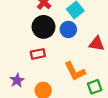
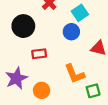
black circle: (44, 27) -> (23, 26), moved
purple star: (17, 80) -> (16, 78), size x1.5

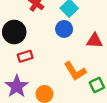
red rectangle: (39, 54) -> (25, 56), moved

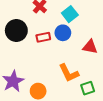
red rectangle: (25, 56) -> (43, 37), moved

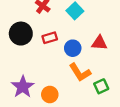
blue circle: (63, 33) -> (73, 48), moved

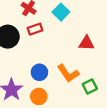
red rectangle: (50, 38) -> (35, 29), moved
blue circle: (73, 48) -> (39, 72), moved

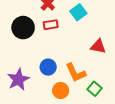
green square: (90, 86) -> (95, 89), turned -32
orange circle: (39, 96) -> (61, 91), moved

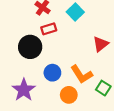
black circle: (23, 28) -> (30, 47), moved
red triangle: (98, 46) -> (101, 44), turned -42

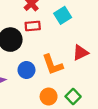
orange L-shape: (81, 74) -> (53, 65), moved
orange circle: (69, 95) -> (49, 97), moved

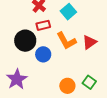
orange L-shape: (53, 65) -> (66, 41), moved
blue circle: (26, 70) -> (43, 54), moved

